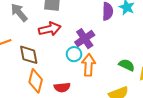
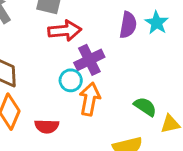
red arrow: (50, 29) -> (65, 31), moved

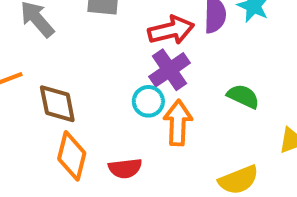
red arrow: (65, 31) -> (171, 30), moved
green semicircle: (145, 107) -> (243, 96), moved

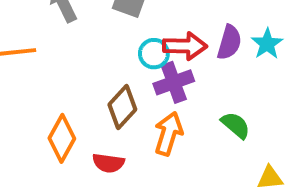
cyan circle: (148, 101) -> (154, 54), moved
brown diamond: (57, 104) -> (122, 107), moved, turned 39

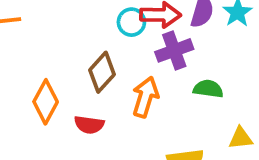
purple cross: (174, 82) -> (174, 50), moved
green semicircle: (236, 125) -> (208, 89), turned -32

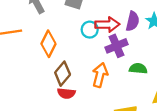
brown diamond: (102, 72) -> (63, 74), moved
orange diamond: (46, 102) -> (48, 44), moved

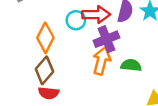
orange diamond: (48, 44) -> (45, 38), moved
orange arrow: (100, 75) -> (102, 61), moved

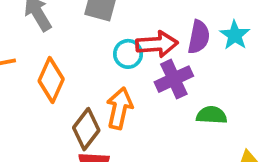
orange diamond: (45, 38) -> (51, 80), moved
orange arrow: (102, 61) -> (119, 108), moved

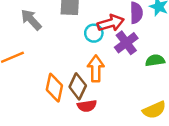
orange diamond: (51, 80) -> (54, 88), moved

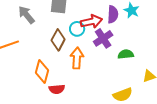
brown diamond: (78, 86) -> (58, 40), moved
red semicircle: (87, 106) -> (57, 89), moved

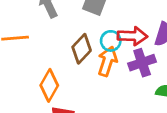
orange arrow: (77, 58) -> (107, 61), moved

